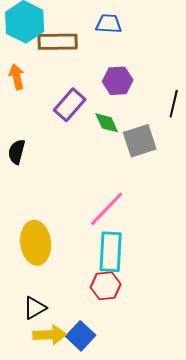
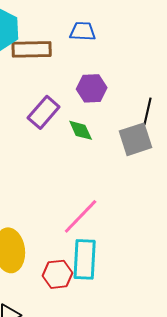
gray square: (140, 141) -> (136, 139), moved
red hexagon: (106, 286) -> (58, 274), moved

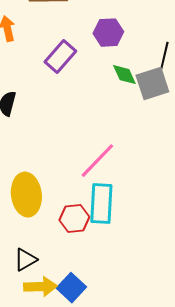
green diamond: (81, 130) -> (124, 75), moved

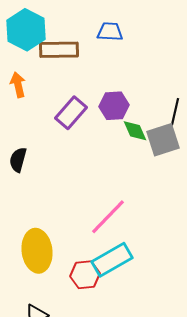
purple hexagon: (108, 33) -> (114, 106), moved
cyan rectangle: (101, 204) -> (112, 260), turned 57

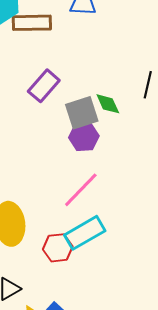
purple hexagon: (114, 106) -> (84, 137), moved
gray square: (163, 140) -> (82, 113), moved

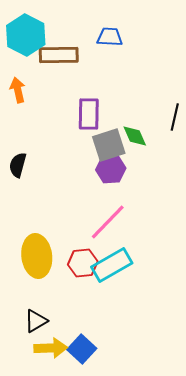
purple rectangle: (44, 86) -> (89, 114), moved, turned -40
red hexagon: (58, 248) -> (83, 263), moved

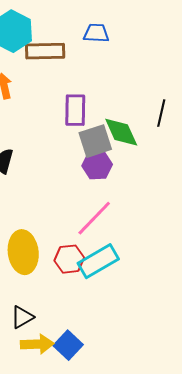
green diamond: (135, 136) -> (121, 132), size x1.4

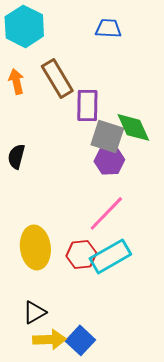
brown rectangle: (45, 51) -> (57, 78), moved, turned 60
gray square: (95, 141) -> (107, 136), turned 36

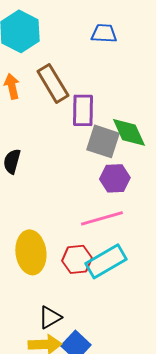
purple hexagon: (109, 160) -> (115, 178), moved
pink line: (106, 213) -> (102, 218), turned 30
black triangle: (34, 312) -> (50, 317), moved

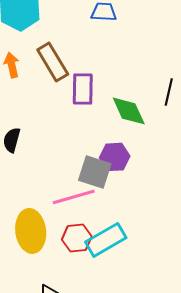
gray square: (103, 141) -> (95, 172), moved
pink line: (102, 218) -> (74, 197), moved

